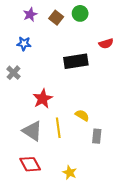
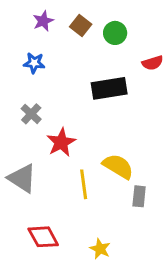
green circle: (80, 13) -> (115, 33), moved
gray cross: (14, 73) -> (31, 114), moved
yellow semicircle: (82, 115) -> (118, 166), size x1.5
gray triangle: (32, 131) -> (22, 178), moved

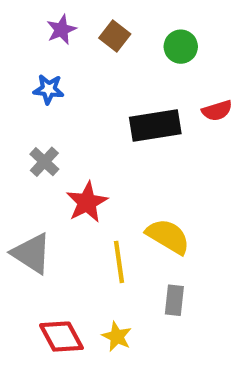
green circle: (115, 33) -> (181, 47), moved
red semicircle: (153, 63) -> (217, 111), moved
gray rectangle: (139, 196) -> (174, 300), moved
yellow star: (100, 249) -> (117, 337), moved

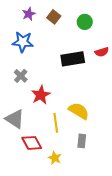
blue star: (49, 89) -> (23, 42), size x1.5
red diamond: (61, 337) -> (32, 143), moved

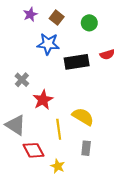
blue star: (23, 42) -> (48, 44), moved

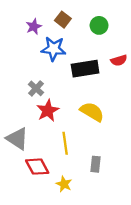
purple star: (30, 14) -> (34, 27), moved
gray cross: (22, 80) -> (36, 88), moved
yellow semicircle: (83, 117) -> (92, 112), moved

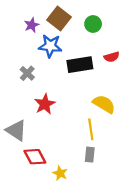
brown square: (63, 20) -> (59, 19), size x1.5
gray cross: (36, 88) -> (27, 73), moved
yellow semicircle: (92, 112) -> (104, 104), moved
yellow line: (65, 143) -> (91, 129), moved

